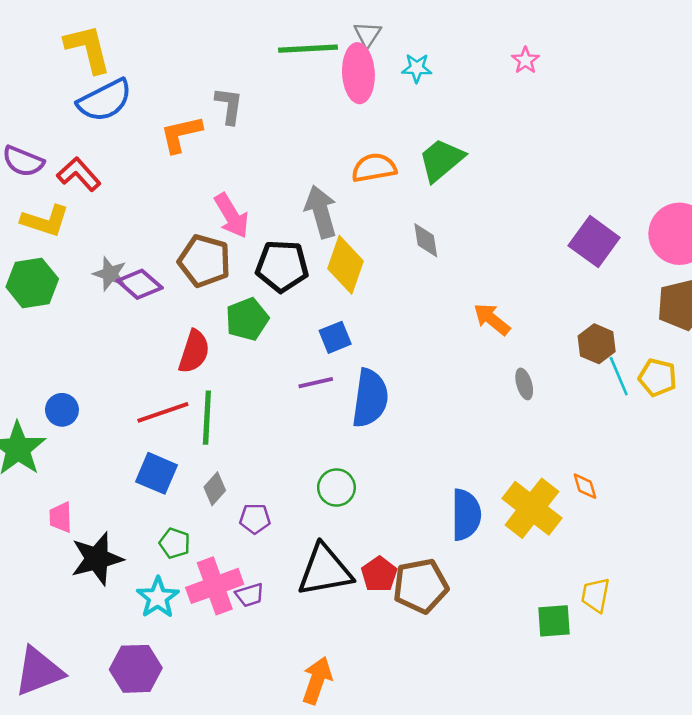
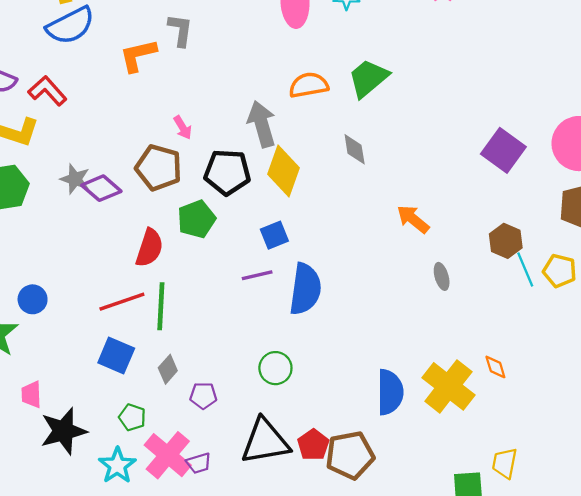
pink arrow: (232, 216) -> (183, 127), size x0.6
pink cross: (215, 586) -> (168, 455), turned -30

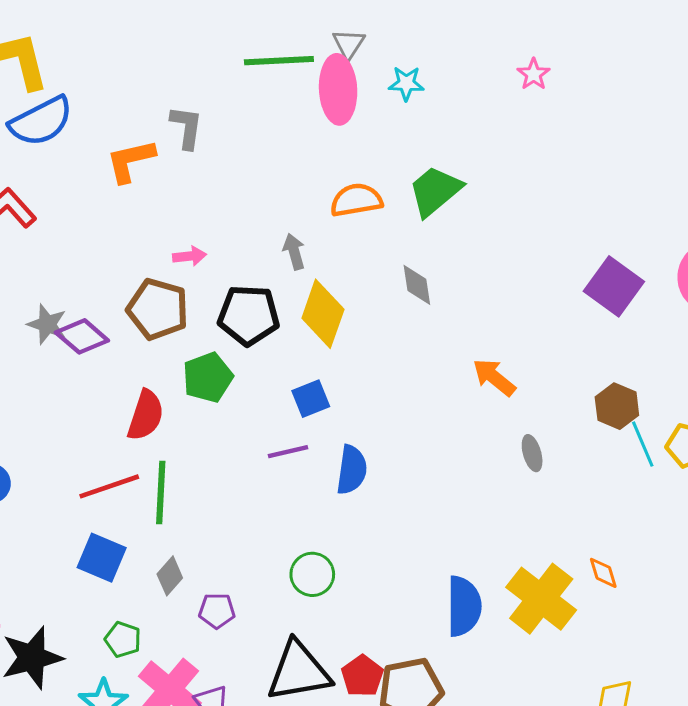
gray arrow: (262, 124) -> (294, 252), size x0.6
pink arrow: (183, 127) -> (190, 256), turned -65
blue semicircle: (305, 289) -> (352, 470), size x0.7

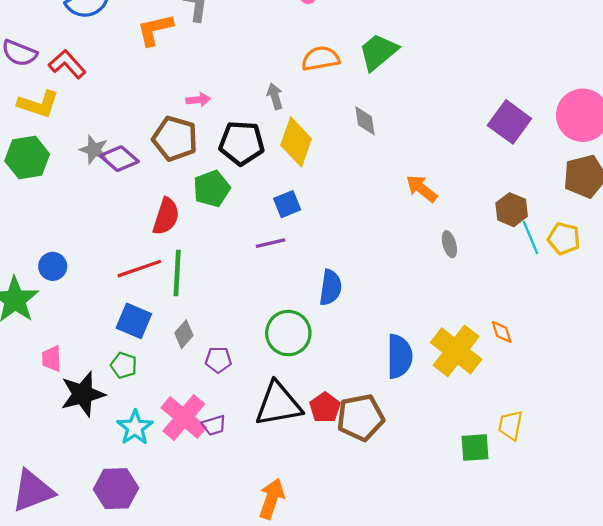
blue semicircle: (352, 470) -> (331, 287), moved
green circle: (312, 574) -> (288, 333), size x1.4
green pentagon: (123, 640) -> (124, 365), moved

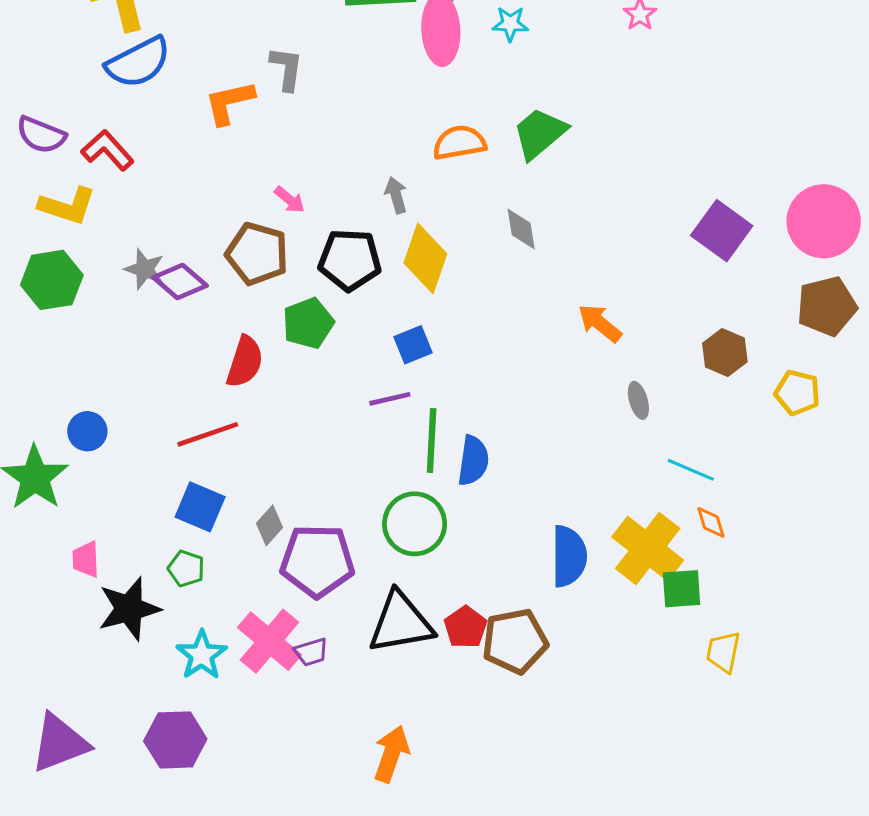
pink arrow: (198, 100) -> (290, 200), turned 45
cyan line: (531, 237) -> (691, 470), moved, turned -44
green line: (177, 273) -> (432, 440), moved
purple pentagon: (218, 360) -> (317, 561), size x2.0
green square: (475, 447) -> (682, 589), moved

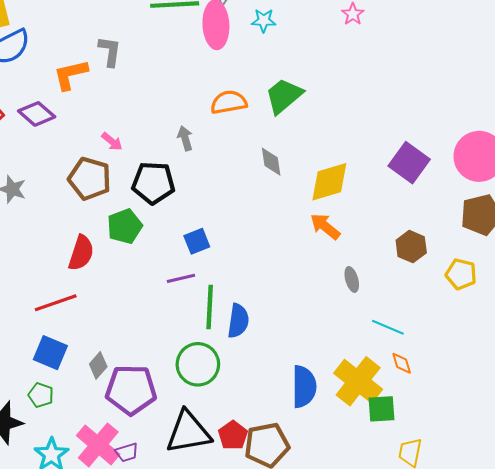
yellow diamond: (425, 258) -> (329, 182), moved, turned 54
purple diamond: (180, 282) -> (37, 114), moved

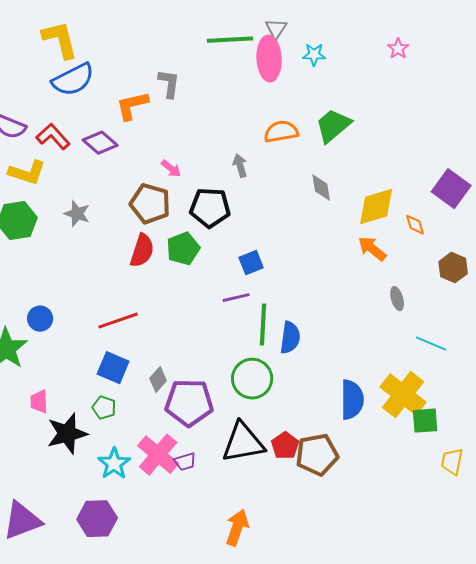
red semicircle: (81, 253) -> (142, 251), moved
orange diamond: (402, 363) -> (415, 225), moved

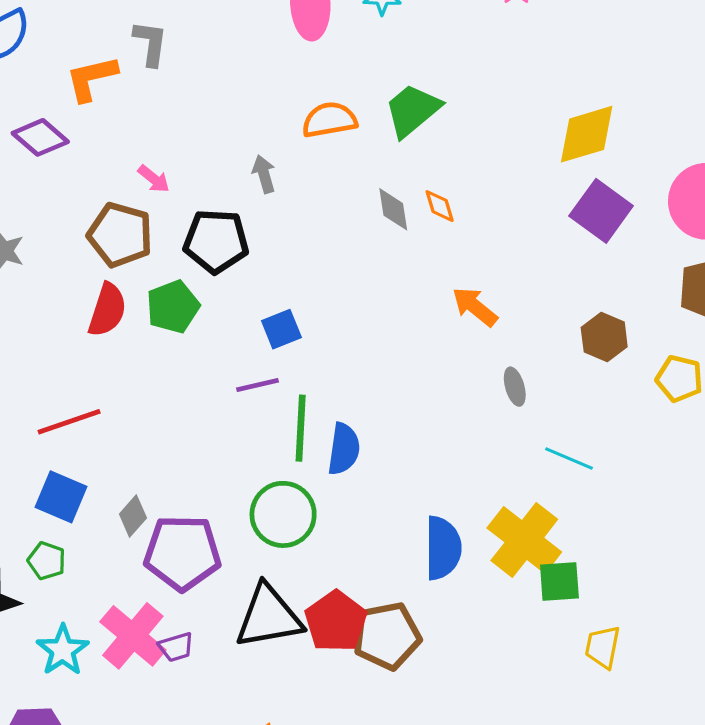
yellow diamond: (376, 207) -> (587, 134), moved
orange diamond: (415, 225) -> (440, 206), moved
red pentagon: (285, 446) -> (336, 621), size x1.4

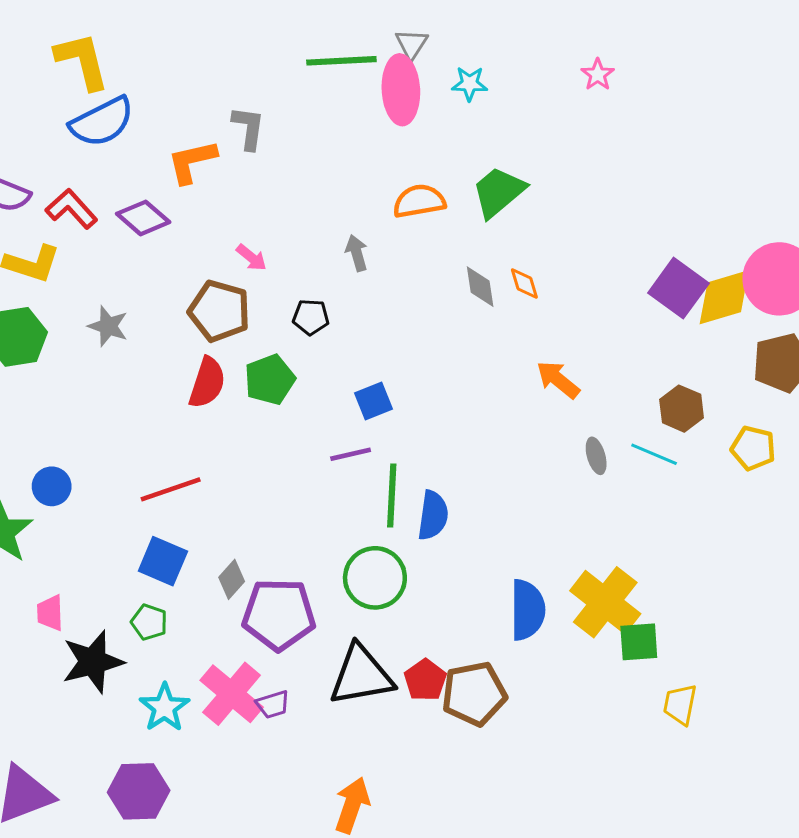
yellow diamond: (587, 134) -> (724, 297), moved
black pentagon: (216, 241) -> (311, 317), size x0.6
cyan line: (569, 458) -> (654, 454), moved
red pentagon: (336, 621) -> (425, 680), size x0.7

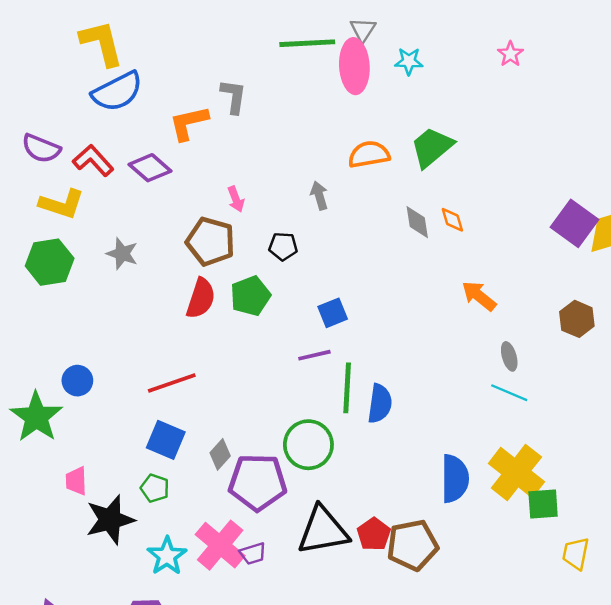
pink arrow: (251, 258) -> (236, 199), turned 30
cyan line: (654, 454) -> (509, 393), moved
green circle: (375, 578) -> (308, 445), moved

